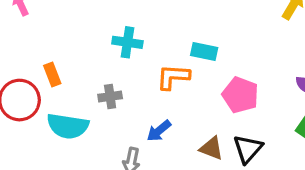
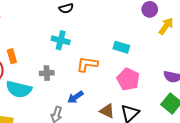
cyan rectangle: (204, 51) -> (121, 47), moved

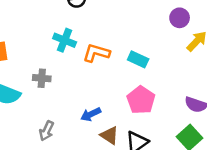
orange L-shape: (87, 64) -> (96, 53), moved
blue arrow: (75, 97) -> (91, 114), moved

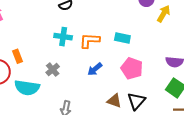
gray cross: (42, 78) -> (53, 70), turned -32
blue arrow: (91, 114) -> (95, 69), moved

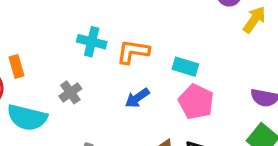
cyan rectangle: (122, 38) -> (185, 67), moved

